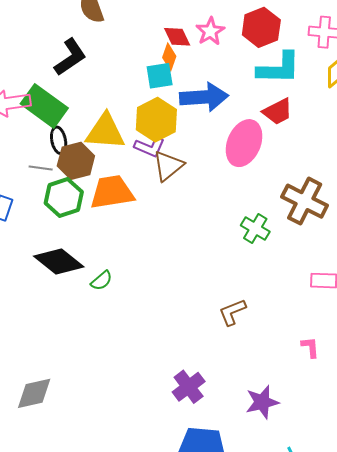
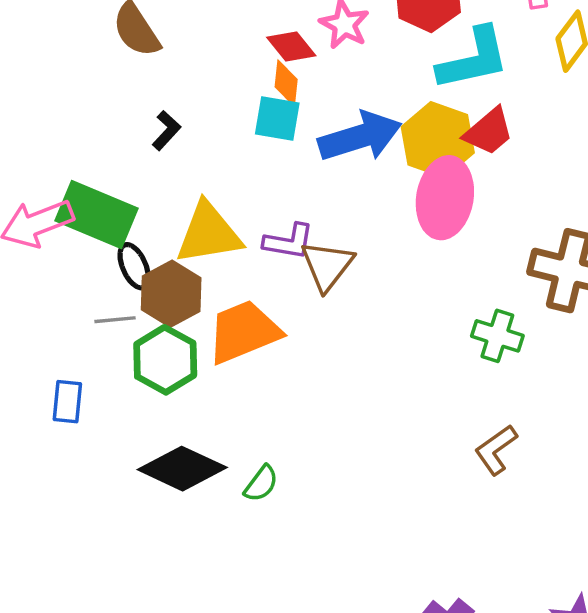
black L-shape: (70, 57) -> (166, 130), moved, size x0.6
cyan square: (160, 76) -> (277, 118), turned 32
yellow hexagon: (156, 120) -> (438, 140), moved
brown L-shape: (232, 312) -> (496, 450), moved

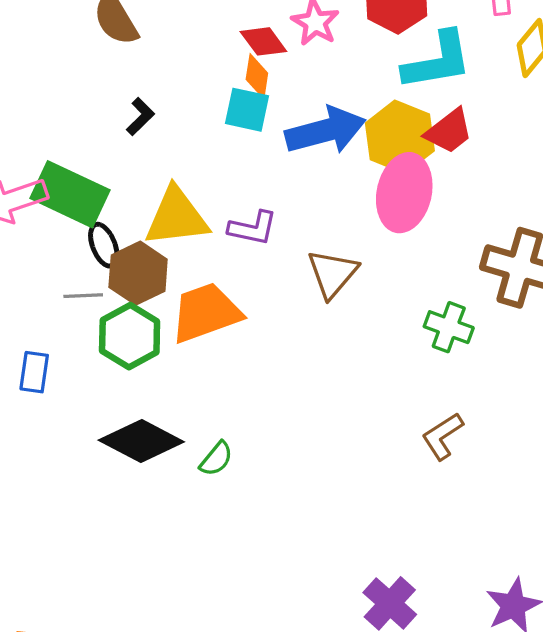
brown triangle: (327, 265) -> (332, 274), moved

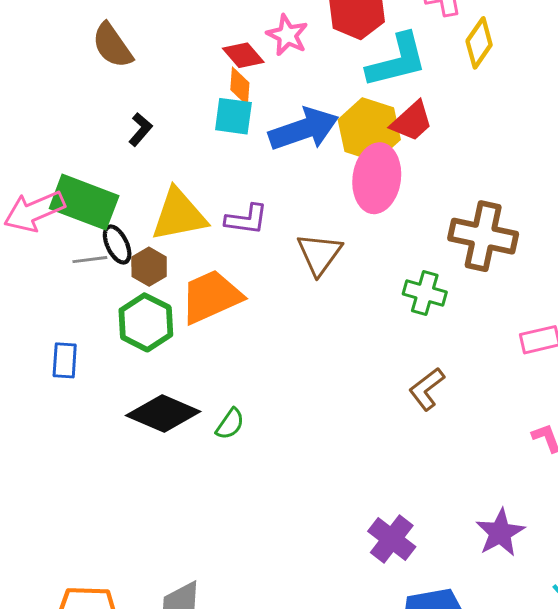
brown hexagon: (138, 273) -> (149, 267), size x0.7
gray line: (83, 296) -> (90, 260), moved

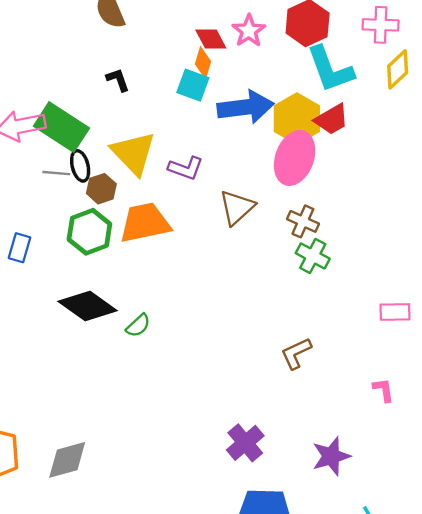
cyan L-shape: (397, 61) -> (330, 69), turned 72
black L-shape: (140, 129) -> (118, 80), turned -72
yellow triangle: (179, 215) -> (134, 153), turned 45
brown cross: (483, 236) -> (303, 221), moved, size x0.6
brown L-shape: (427, 389) -> (296, 353), moved

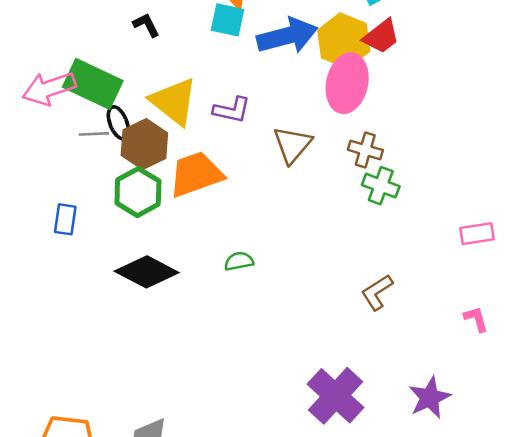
brown hexagon: (101, 189) -> (144, 144), size x1.5
green semicircle: (138, 325) -> (239, 261), moved, turned -140
purple cross: (245, 443) -> (336, 396), size x1.4

